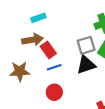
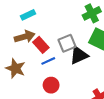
gray square: (86, 45) -> (67, 43), moved
brown star: (20, 71) -> (15, 68), turned 30

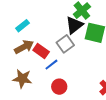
black triangle: (79, 55) -> (74, 25), moved

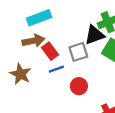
cyan rectangle: (22, 26) -> (39, 18), size x1.5
red circle: (59, 87) -> (79, 86), moved

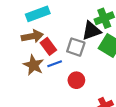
gray square: (78, 52) -> (76, 47), turned 36
brown star: (20, 74) -> (33, 65), moved

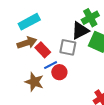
brown star: (33, 65) -> (34, 82), moved
red circle: (76, 80) -> (59, 72), moved

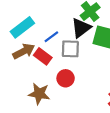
blue line: (51, 65) -> (51, 37), moved

